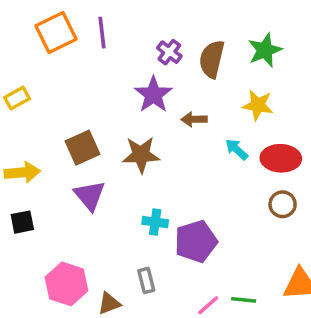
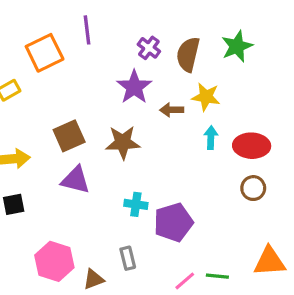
orange square: (56, 33) -> (45, 53), moved
yellow star: (258, 105) -> (206, 97), moved
cyan arrow: (237, 149) -> (211, 138), turned 50
purple triangle: (90, 195) -> (76, 180), turned -36

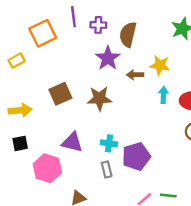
purple cross: (149, 48) -> (98, 25), moved, turned -35
brown semicircle: (188, 54) -> (128, 34), moved
purple triangle: (76, 180) -> (72, 142), moved
gray rectangle: (128, 258) -> (107, 169), moved
pink hexagon: (54, 261) -> (47, 168), moved

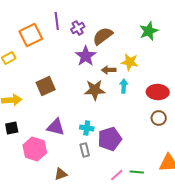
purple cross: (98, 25) -> (78, 28), turned -32
brown semicircle: (128, 34) -> (103, 36), turned 40
cyan arrow: (163, 95) -> (124, 86), moved
brown star: (99, 98) -> (95, 90), moved

